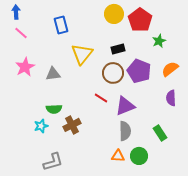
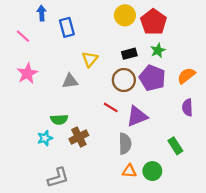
blue arrow: (16, 12) -> (42, 13), moved
green star: (159, 41) -> (158, 50), moved
yellow triangle: (82, 54) -> (90, 59), size x0.7
gray triangle: (53, 74) -> (70, 81), moved
gray semicircle: (125, 131) -> (125, 144), moved

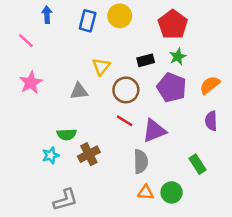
yellow circle: (125, 15) -> (120, 16), moved
blue rectangle: (67, 27) -> (88, 21), moved, turned 30
brown circle: (124, 80) -> (126, 90), moved

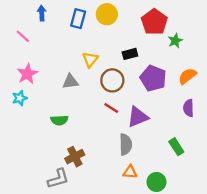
green star: (178, 57) -> (175, 41), moved
brown cross: (89, 154) -> (75, 157), moved
cyan star: (51, 155) -> (20, 98), moved
green circle: (172, 192) -> (156, 182), moved

